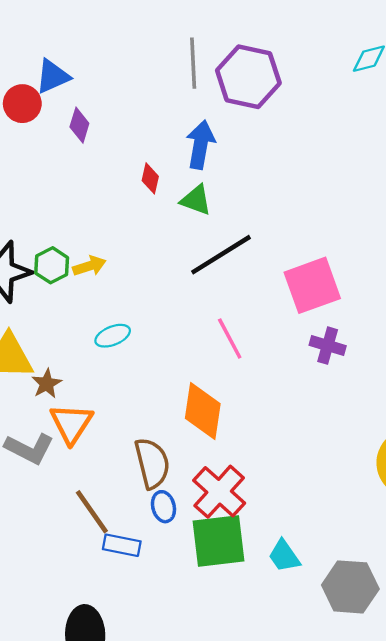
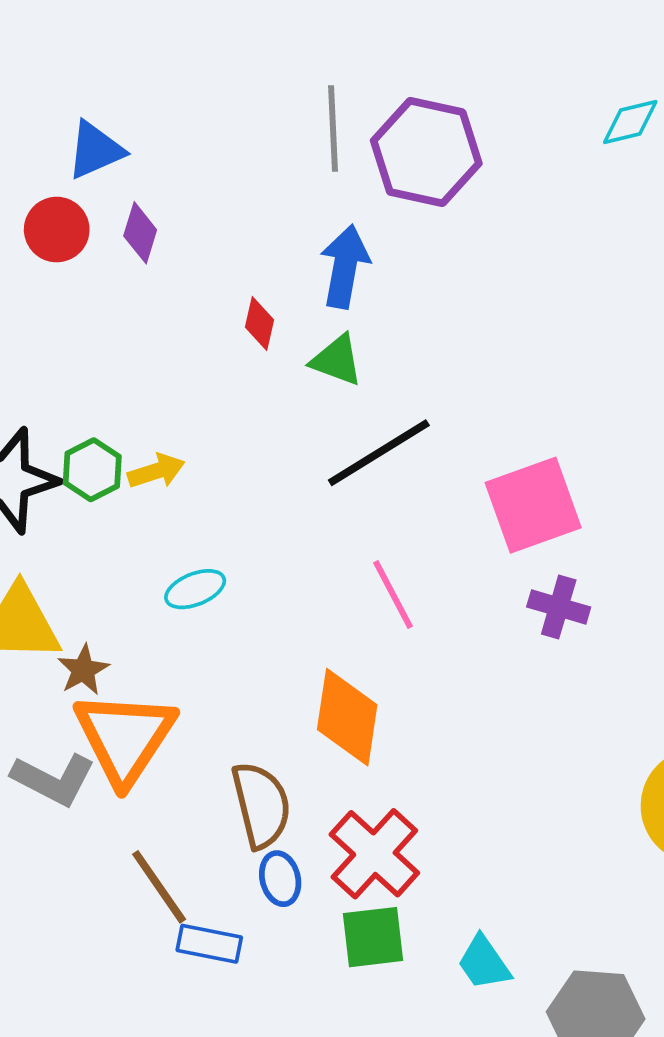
red circle: (22, 104) -> (57, 230), moved
orange triangle: (71, 423) -> (125, 737), size x1.4
green square: (219, 541) -> (373, 937), size x0.7

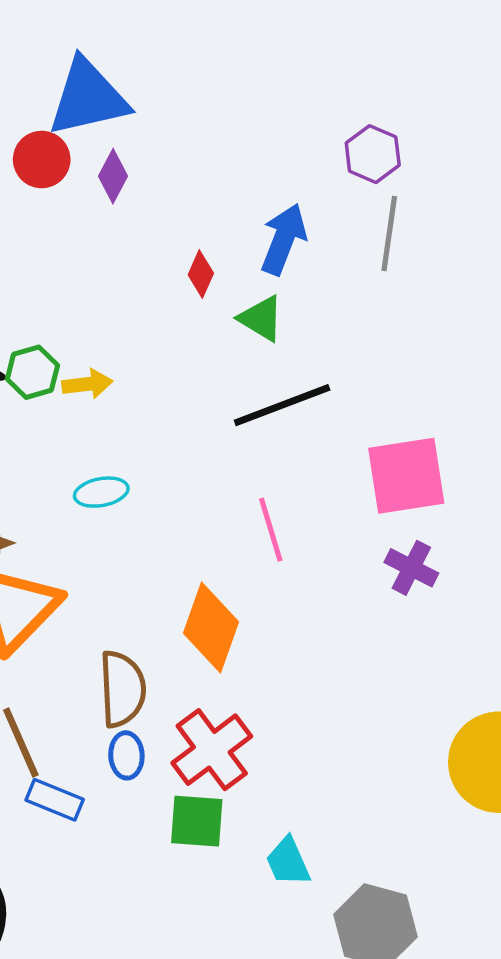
gray line: (333, 128) -> (389, 234), moved
blue triangle: (95, 150) -> (88, 98), size x1.6
purple hexagon: (426, 152) -> (373, 154), size x0.6

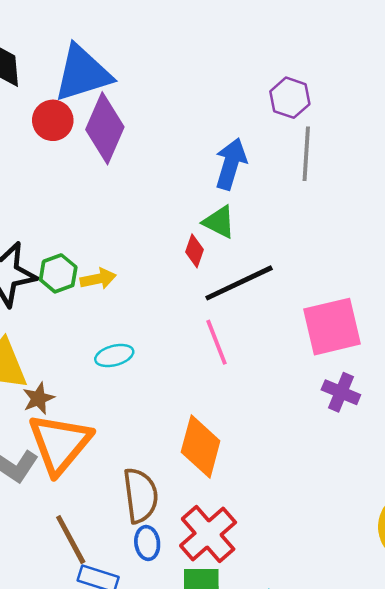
purple diamond: (113, 176) -> (105, 128), size x1.8
red diamond: (201, 274) -> (194, 251), moved
pink line: (271, 530) -> (216, 342), moved

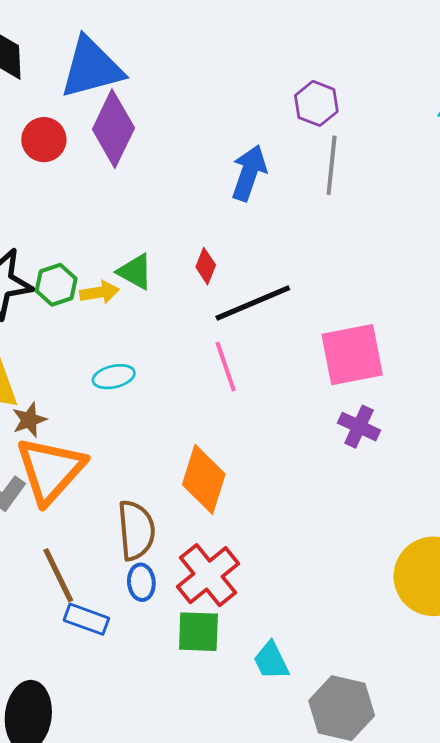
red circle: (53, 120) -> (44, 140), moved
green triangle: (219, 222) -> (135, 272), moved

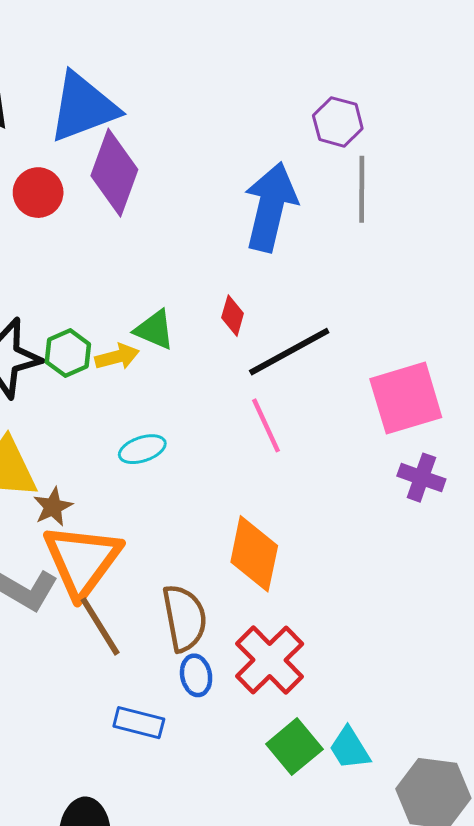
blue arrow: (249, 173) -> (271, 207), size x1.4
brown line: (58, 575) -> (100, 626), moved
green square: (198, 632) -> (294, 747), moved, turned -36

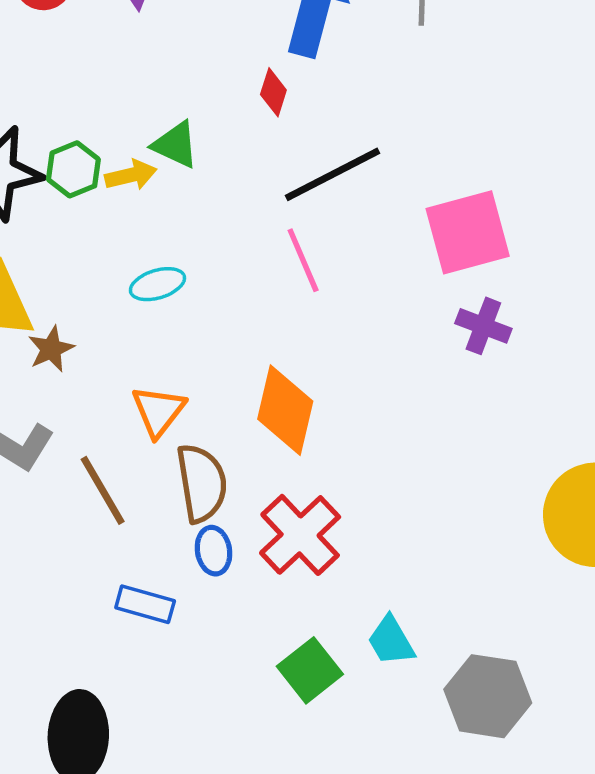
red diamond: (233, 316) -> (273, 92), moved
orange triangle: (82, 560) -> (158, 411), moved, size x0.6
green square: (294, 747) -> (310, 670), moved

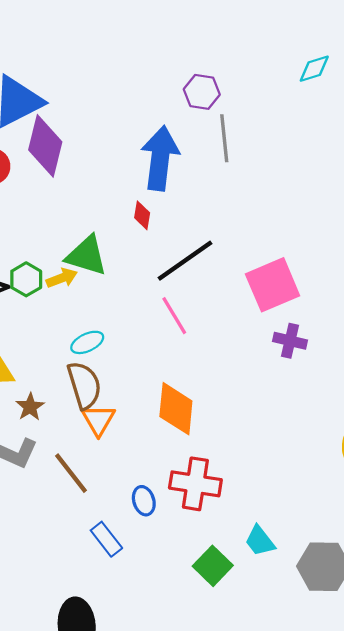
green triangle: (175, 145) -> (87, 256), size x1.4
brown star: (51, 349) -> (30, 407), moved
brown semicircle: (202, 483) -> (84, 385), moved
red cross: (300, 535) -> (195, 484), turned -30
blue rectangle: (145, 604) -> (106, 539), turned 44

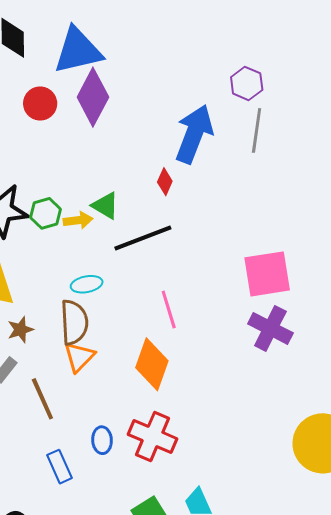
green triangle: (87, 256) -> (105, 206), size x0.7
black line: (185, 261) -> (143, 238), moved
pink line: (174, 316) -> (169, 309), moved
purple cross: (290, 341) -> (270, 328), size x1.4

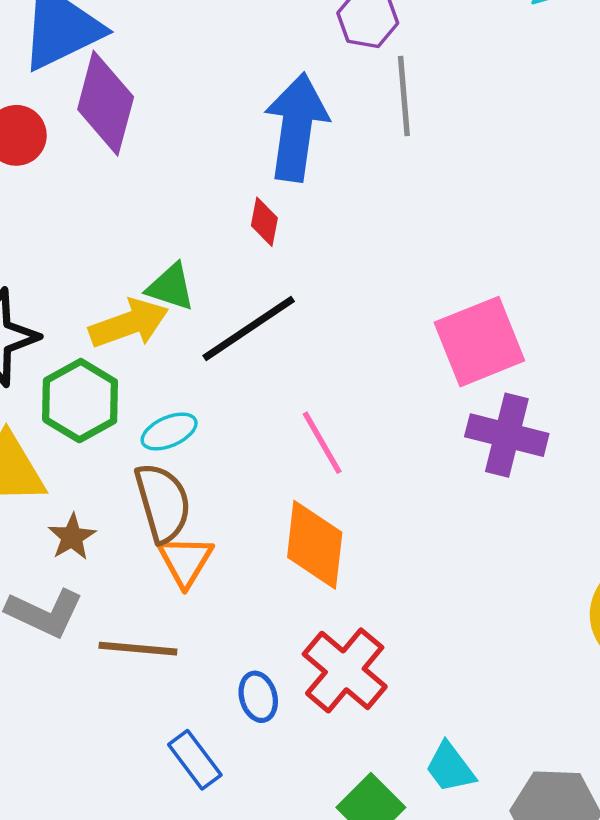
green hexagon: (46, 213) -> (80, 401), moved, size x1.4
yellow arrow: (78, 220) -> (129, 323), size x1.5
brown line: (42, 399) -> (138, 649), turned -48
red cross: (153, 437) -> (345, 670), turned 30

